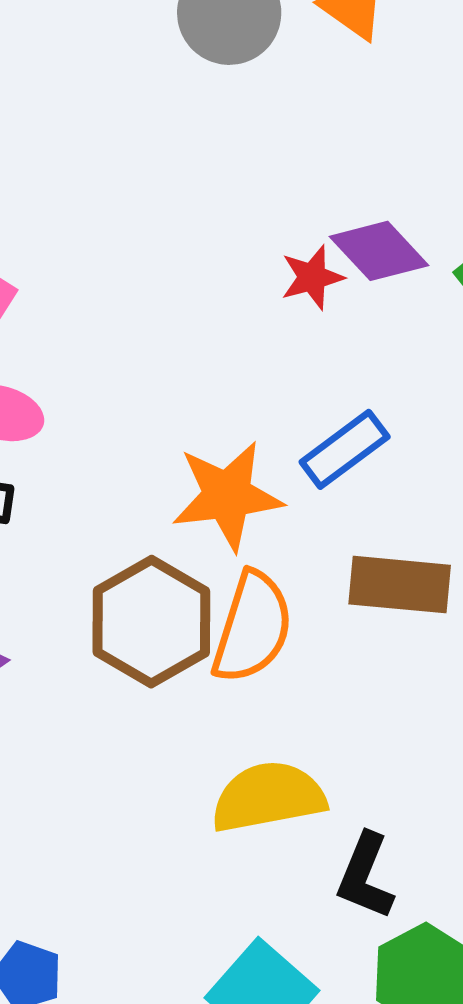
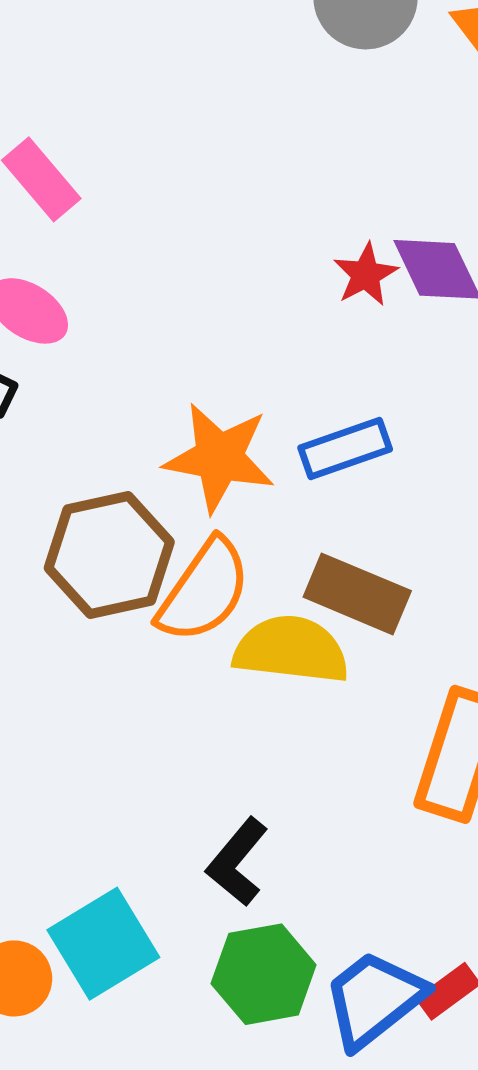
red star: (312, 277) -> (366, 275), turned -30
yellow semicircle: (268, 797) -> (291, 650), moved

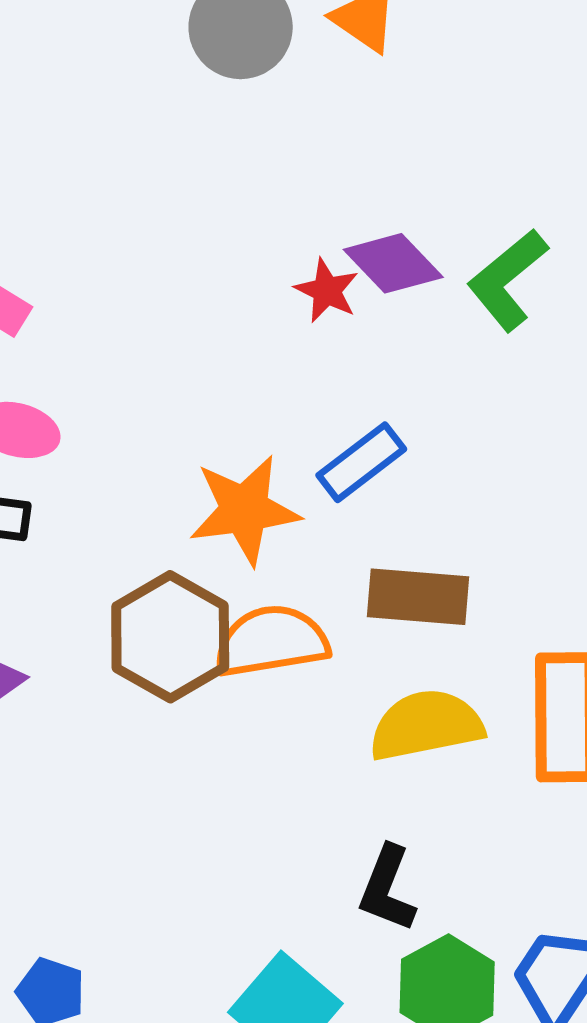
orange semicircle: (204, 591) -> (271, 641), turned -116
yellow semicircle: (291, 650) -> (426, 725), moved

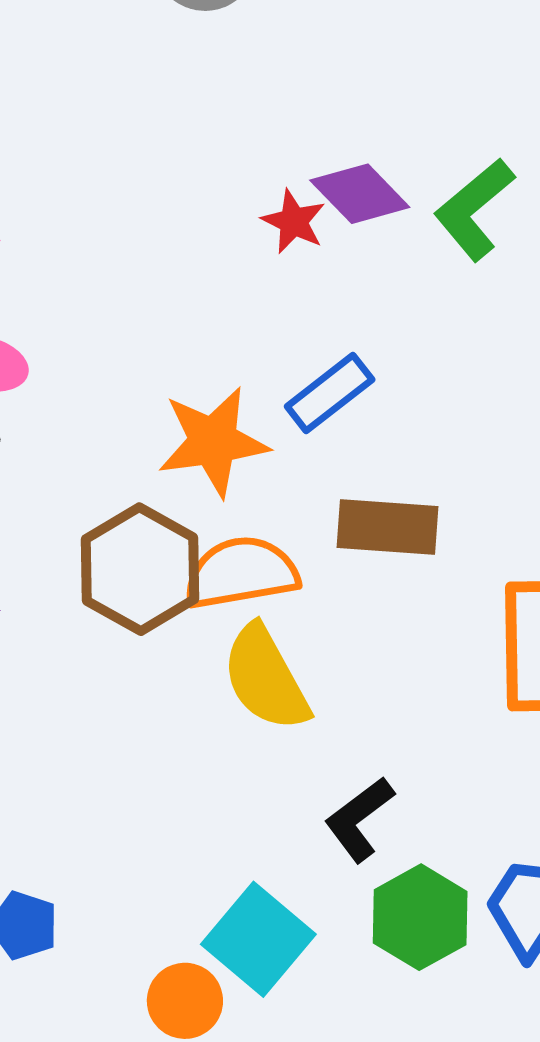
yellow semicircle: (426, 725) -> (266, 678), moved, turned -107
black L-shape: (387, 889) -> (359, 819), turned 32

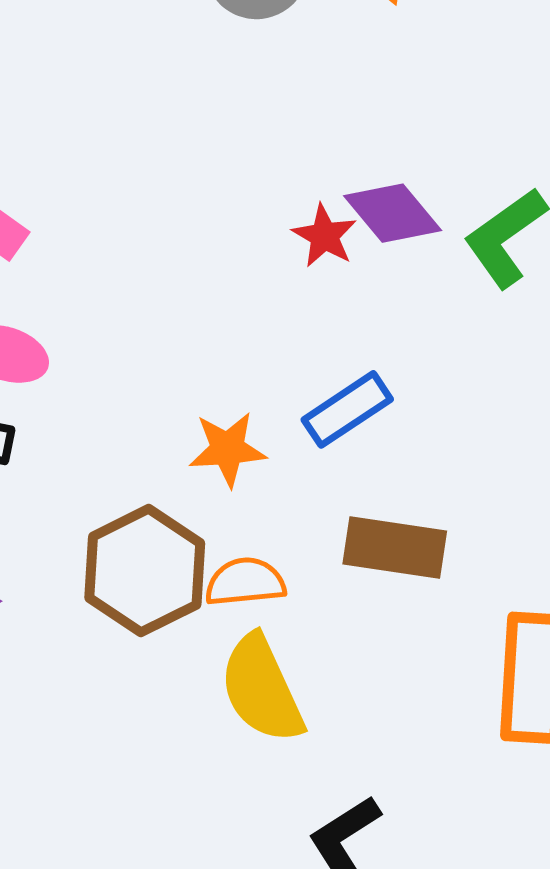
orange star: (213, 442) -> (227, 449), size x0.7
orange semicircle: (241, 573) -> (245, 582), size x0.7

